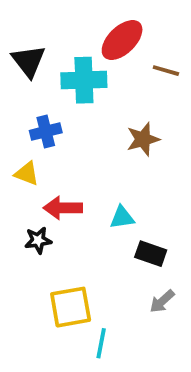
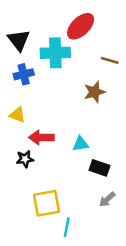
brown line: (166, 71) -> (110, 60), moved
blue cross: (46, 132) -> (24, 74), moved

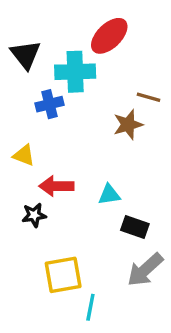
brown line: (110, 60) -> (149, 97), moved
blue cross: (24, 74) -> (49, 104), moved
gray arrow: (107, 199) -> (145, 270), size x1.6

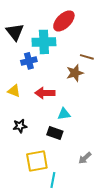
red arrow: (56, 186) -> (45, 93), moved
black rectangle: (135, 227) -> (55, 133), moved
gray arrow: (145, 270) -> (85, 158), size x0.6

